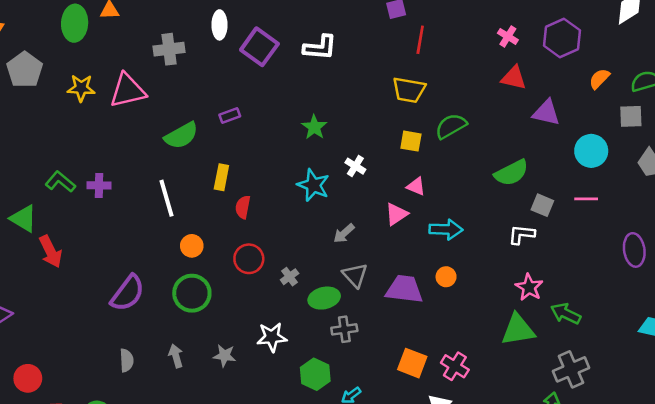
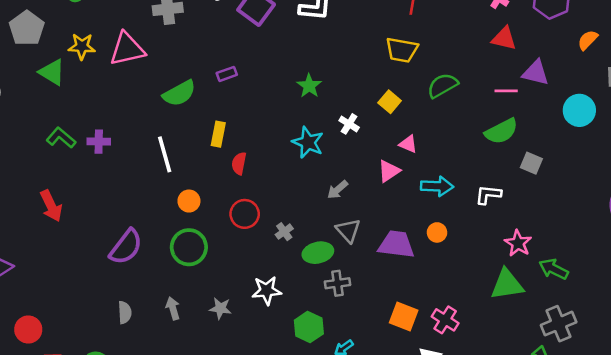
yellow square: (411, 141) -> (390, 102), moved, turned 30
pink line: (586, 199) -> (506, 91), moved
green triangle: (23, 219) -> (52, 72), moved
white L-shape: (522, 234) -> (488, 195), moved

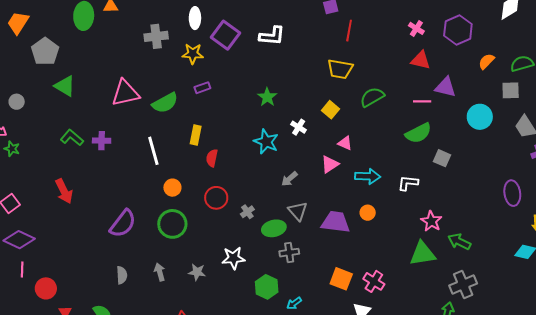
yellow star: (82, 46) -> (193, 54), moved
pink triangle: (127, 49) -> (125, 93), moved

